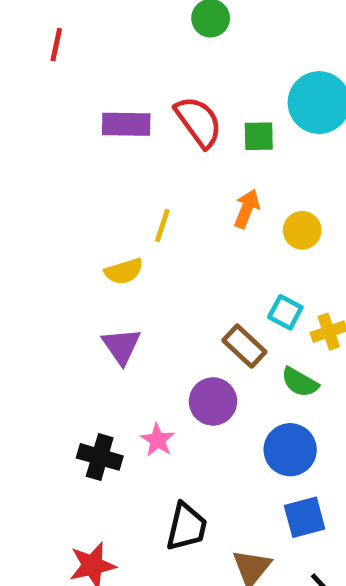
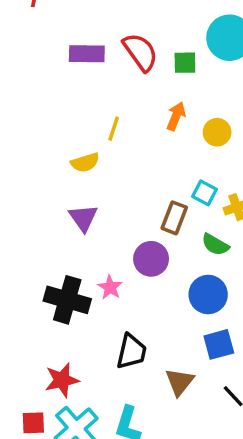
brown rectangle: (244, 346) -> (174, 218), turned 68
black cross: (100, 457) -> (67, 300), size x1.4

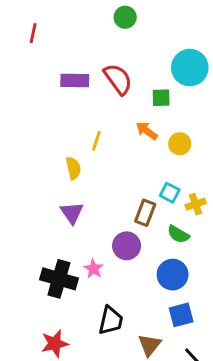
green square: (185, 63) -> (161, 98), moved
orange arrow: (176, 116) -> (147, 131), turned -75
yellow semicircle: (85, 163) -> (73, 168), turned -85

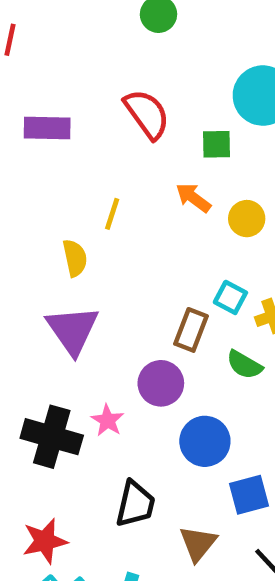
purple rectangle: (75, 81) -> (47, 128), moved
purple triangle: (72, 213) -> (73, 330), size x1.4
blue circle: (173, 275) -> (205, 441), moved

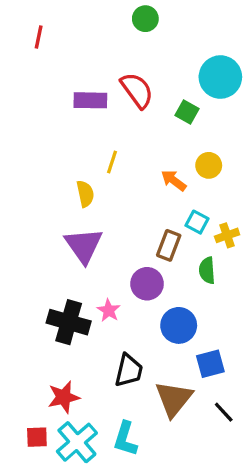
purple rectangle: (47, 128) -> (90, 100), moved
green square: (217, 144) -> (187, 112), turned 30
orange arrow: (193, 198) -> (174, 180), moved
green semicircle: (244, 365) -> (207, 270), turned 56
brown triangle: (198, 543) -> (174, 399), size x1.4

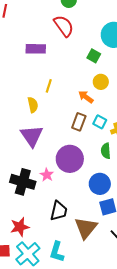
red semicircle: (137, 90) -> (64, 26), moved
yellow circle: (209, 165) -> (101, 82), moved
brown rectangle: (169, 245) -> (79, 122), moved
purple circle: (147, 284) -> (70, 159), size x1.4
blue circle: (179, 325) -> (100, 184), moved

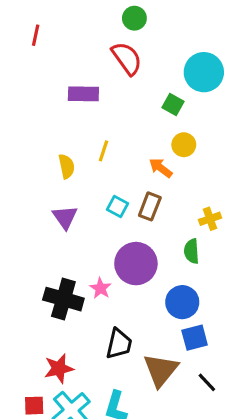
yellow semicircle: (33, 105) -> (67, 166), moved
cyan square: (100, 122) -> (117, 206), moved
purple triangle: (32, 136) -> (65, 217), moved, size x0.7

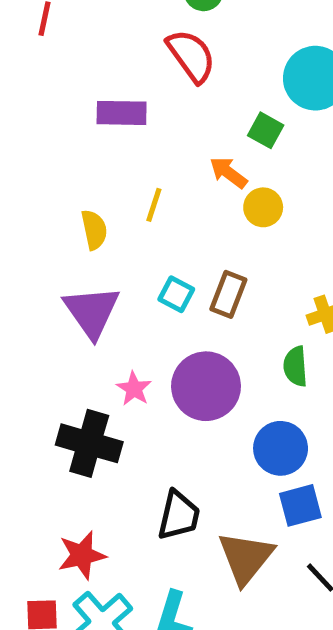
yellow circle: (184, 145) -> (263, 207), moved
orange arrow: (161, 168) -> (228, 173), moved
purple triangle: (65, 217) -> (92, 312), size x1.4
pink star: (100, 288) -> (134, 389), moved

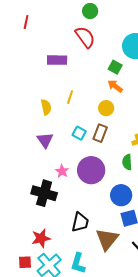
orange arrow: (228, 173) -> (115, 86), moved
yellow circle: (263, 207) -> (106, 108), moved
purple triangle: (92, 312) -> (45, 140), size x0.7

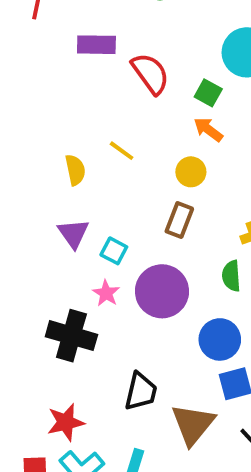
red semicircle: (85, 37) -> (150, 74), moved
purple rectangle: (57, 60) -> (96, 45), moved
yellow line: (70, 97) -> (122, 151), turned -72
cyan square: (79, 133) -> (114, 251), moved

